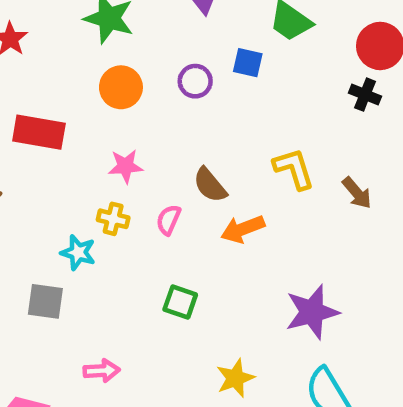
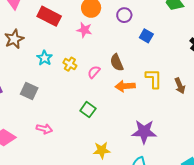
blue square: (248, 63) -> (146, 36), moved
pink star: (126, 166) -> (84, 30), moved
yellow L-shape: (294, 169) -> (154, 79), moved
cyan star: (78, 252) -> (45, 58), moved

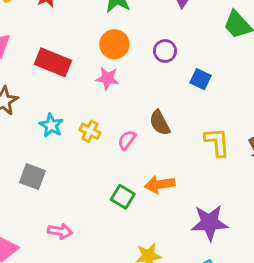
orange arrow: (125, 86) -> (160, 184), moved

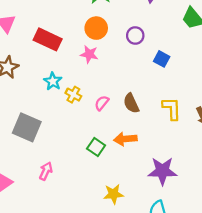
brown semicircle: (160, 123) -> (131, 103), moved
cyan star: (51, 125) -> (53, 81), moved
gray square: (32, 177) -> (27, 127), size x1.4
pink arrow: (60, 231) -> (46, 171), turned -78

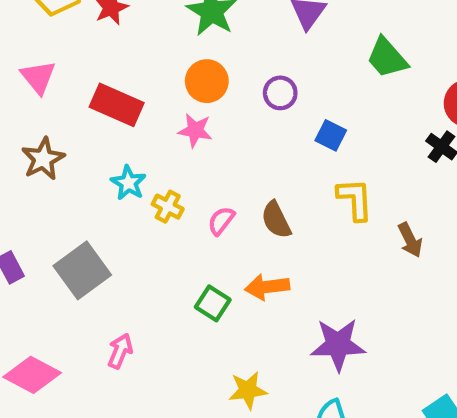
yellow L-shape: (172, 109) -> (355, 199), moved
gray square: (27, 127) -> (82, 270), turned 32

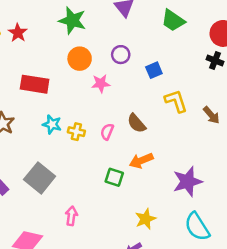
pink star: (195, 130) -> (101, 84), moved
blue square: (331, 135) -> (154, 70), turned -35

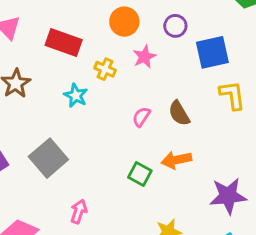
blue square: (154, 70) -> (212, 52), size x1.6
pink star: (101, 84) -> (144, 57), turned -30
yellow cross: (76, 132) -> (105, 69), moved

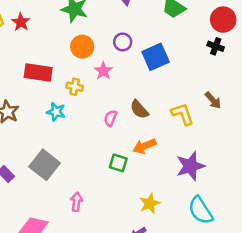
yellow L-shape: (232, 95) -> (183, 114), moved

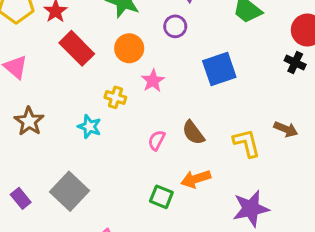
purple circle: (123, 42) -> (175, 26), moved
red rectangle: (38, 72) -> (77, 48), moved, turned 32
brown arrow: (213, 100) -> (286, 129), turned -30

